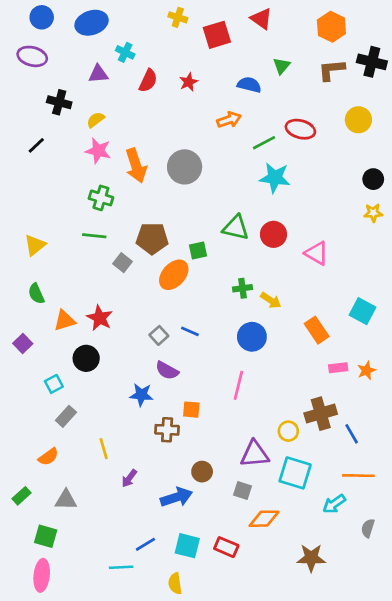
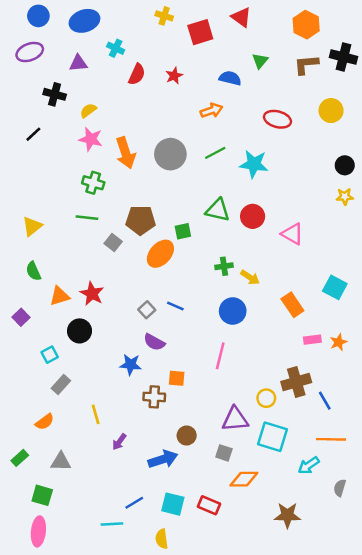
purple ellipse: (32, 56) -> (30, 52), turned -35
purple triangle: (98, 74) -> (78, 63), moved
green line: (264, 143) -> (215, 153), moved

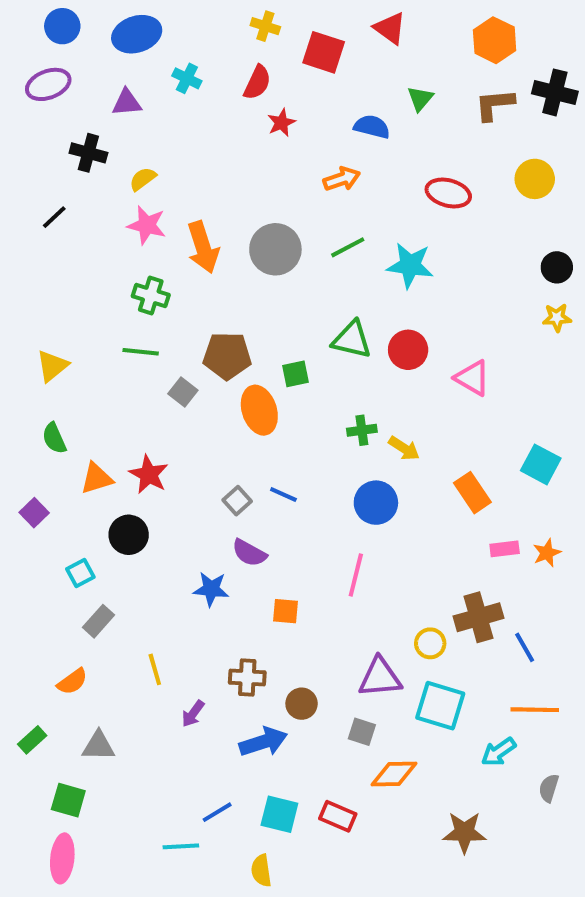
red square: (200, 32) -> (324, 52), turned 35
red semicircle: (137, 74) -> (257, 82), moved
orange ellipse: (160, 254) -> (259, 410), turned -60
brown cross: (154, 397) -> (247, 678), moved

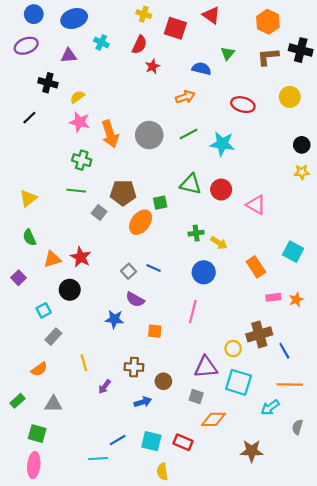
orange ellipse: (259, 410) -> (141, 222), turned 55
blue arrow: (263, 742) -> (143, 402), size x0.7
yellow semicircle: (261, 871) -> (162, 472), moved

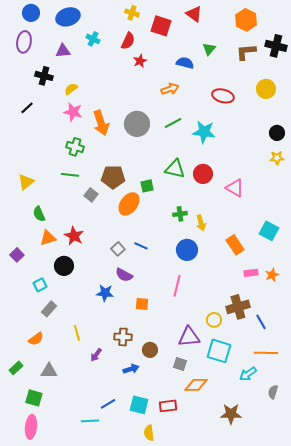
purple ellipse: (26, 46) -> (24, 42), turned -60
green semicircle: (29, 237) -> (39, 214), moved
yellow arrow: (219, 243) -> (201, 223), turned 42
red rectangle: (183, 442) -> (168, 406), turned -30

